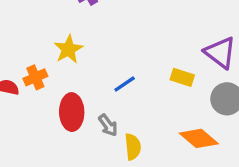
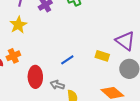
yellow star: (68, 49) -> (18, 25), moved
gray arrow: (108, 125) -> (57, 85), turned 144

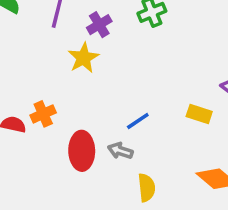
yellow star: (18, 25) -> (83, 58), moved
gray arrow: (57, 85) -> (120, 151), moved

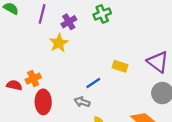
yellow rectangle: (199, 114) -> (120, 66), moved
red ellipse: (82, 151) -> (43, 102), moved

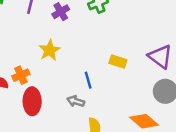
yellow star: (59, 43) -> (50, 50), moved
blue line: (93, 83) -> (88, 80), turned -72

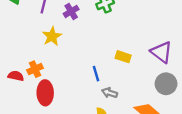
yellow star: (50, 50) -> (52, 36), moved
gray arrow: (76, 101) -> (110, 93), moved

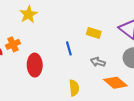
red ellipse: (45, 93) -> (35, 65), moved
gray arrow: (110, 93) -> (98, 62), moved

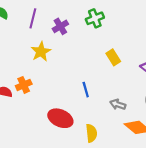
yellow rectangle: (94, 33) -> (113, 57), moved, turned 40
red ellipse: (35, 65) -> (60, 118), moved, turned -65

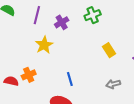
blue line: (86, 90) -> (70, 79), moved
gray arrow: (118, 104) -> (113, 84), moved, turned -32

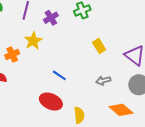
orange cross: (29, 75) -> (12, 54), moved
blue line: (70, 79) -> (59, 75), turned -40

